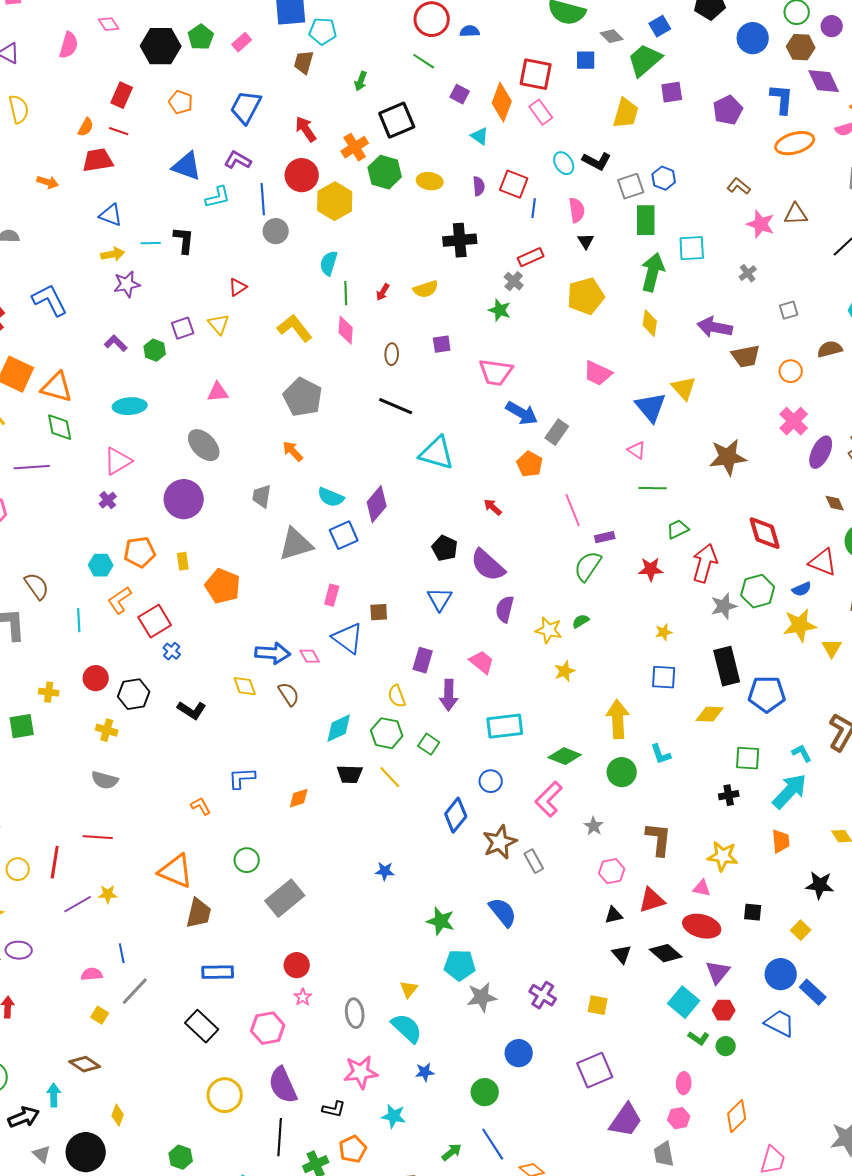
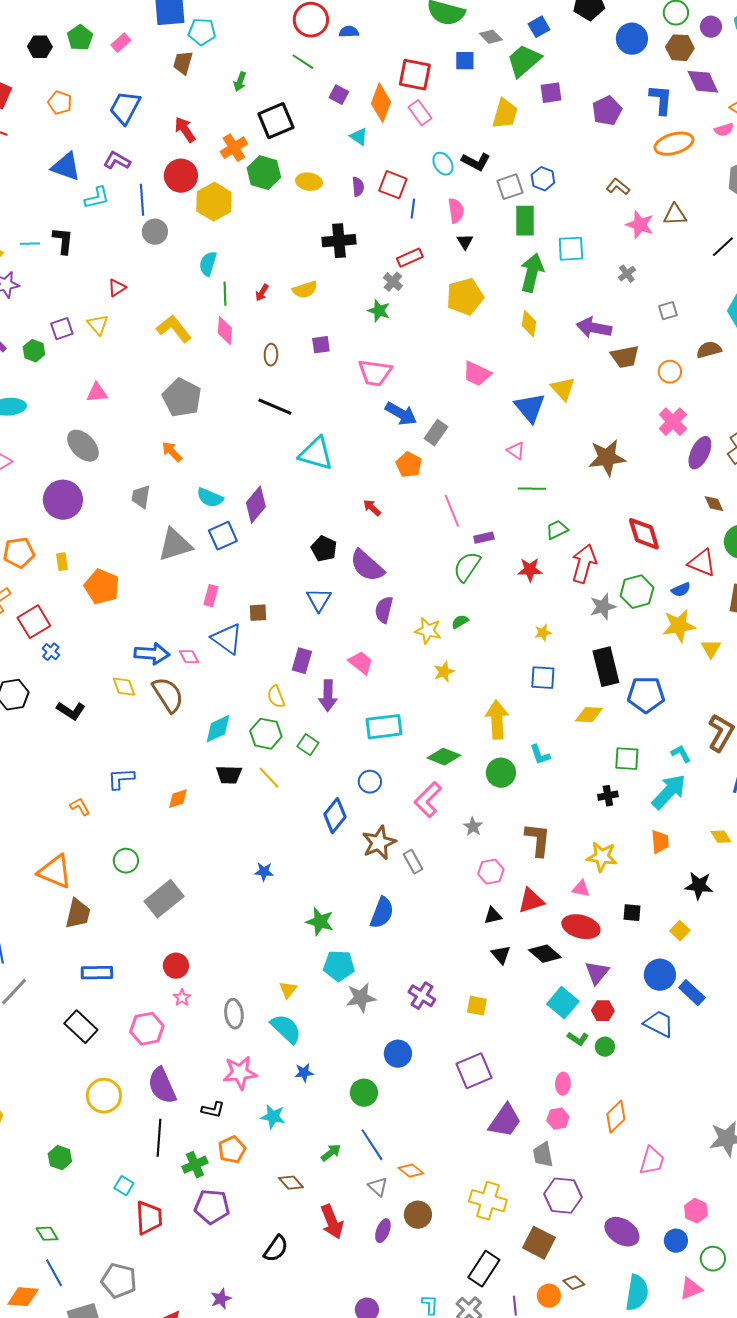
black hexagon: (161, 46) -> (40, 47), size x0.6
brown semicircle: (289, 694) -> (168, 695), size x1.5
blue semicircle: (503, 912) -> (382, 913), turned 60

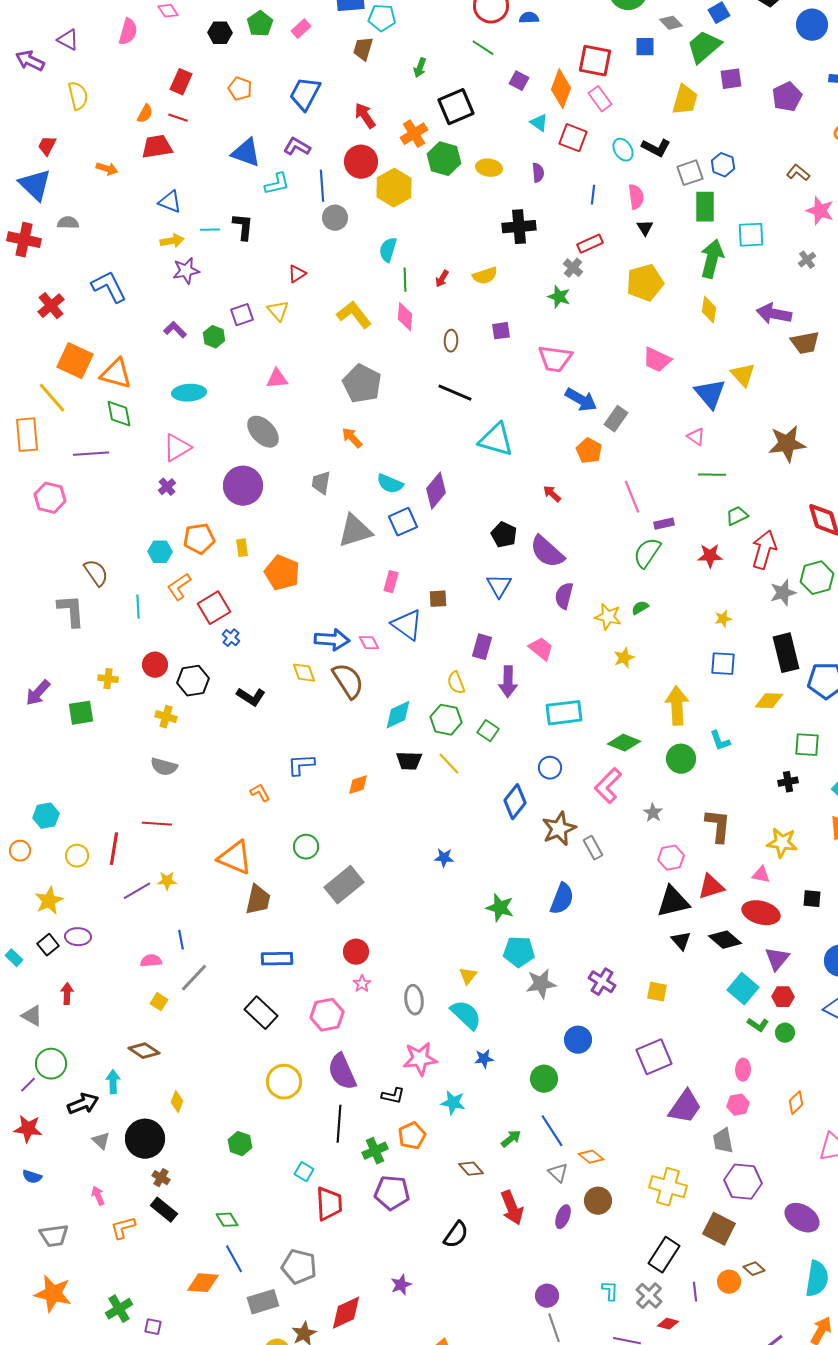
red square: (393, 185) -> (573, 138), moved
black triangle: (493, 916) -> (673, 902), size x1.8
orange diamond: (616, 1117) -> (796, 1103), size x0.7

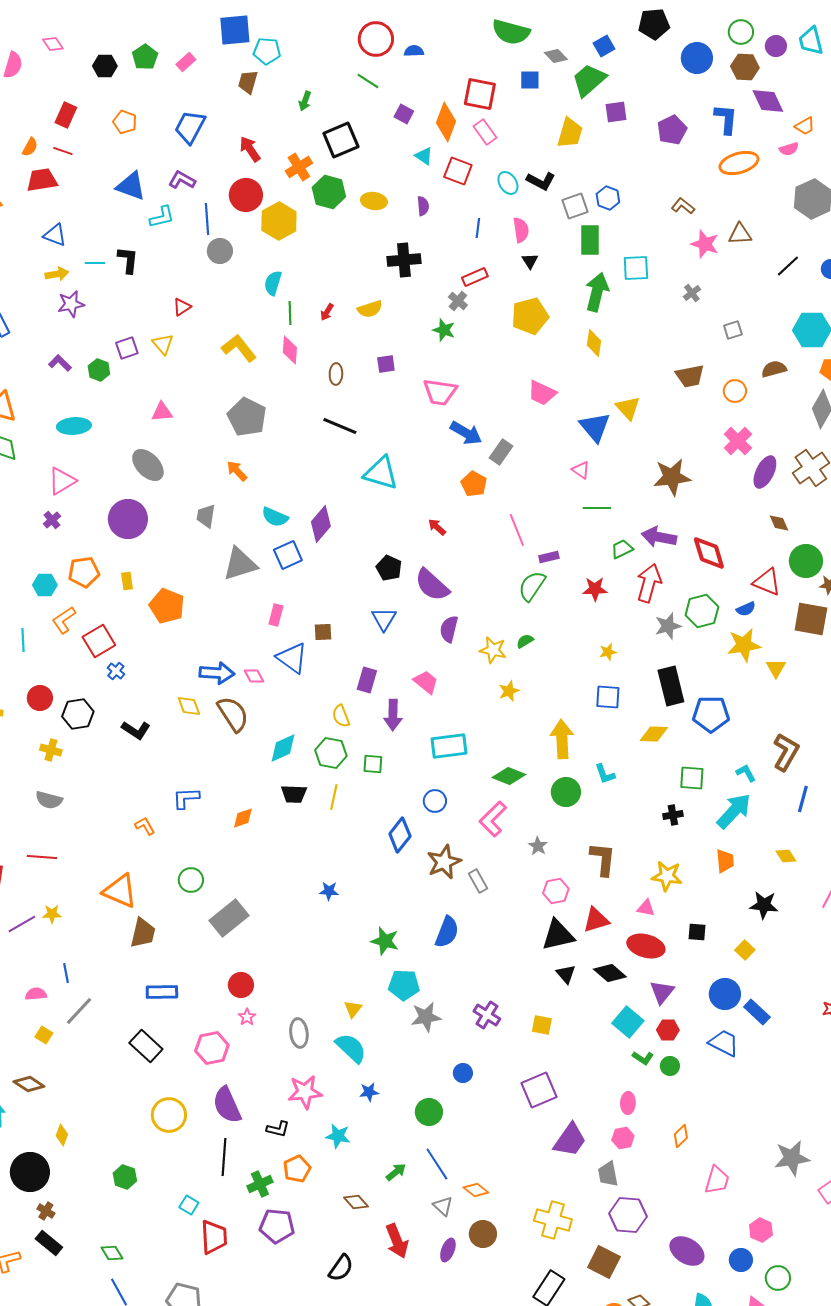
purple arrow: (774, 314) -> (659, 537), moved
green square: (488, 731) -> (373, 764), turned -30
yellow line: (449, 764) -> (334, 797), turned 55
blue circle: (578, 1040) -> (463, 1073), size x0.7

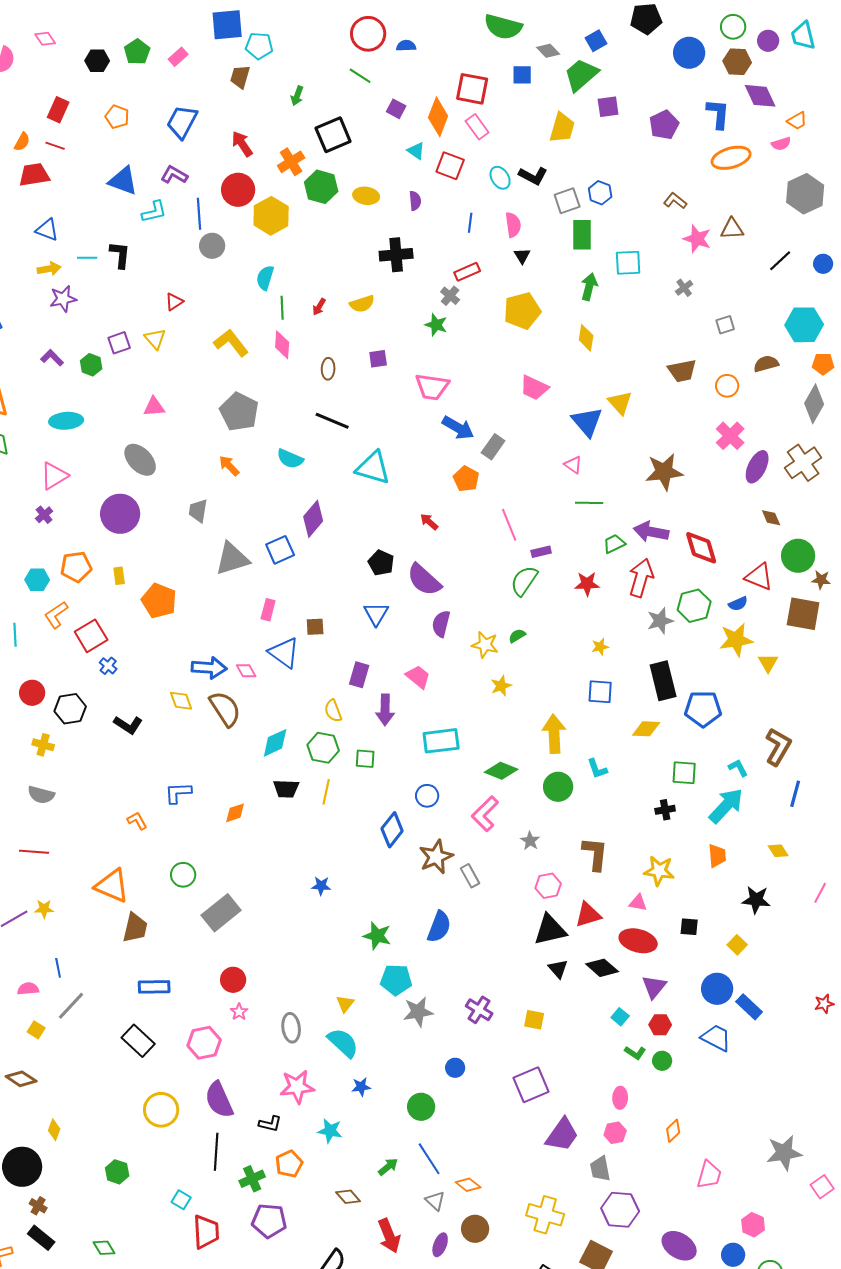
green arrow: (597, 292) -> (589, 287), size x0.7
cyan semicircle: (275, 517) -> (290, 459), moved
cyan square: (628, 1022) -> (620, 1017), size x0.6

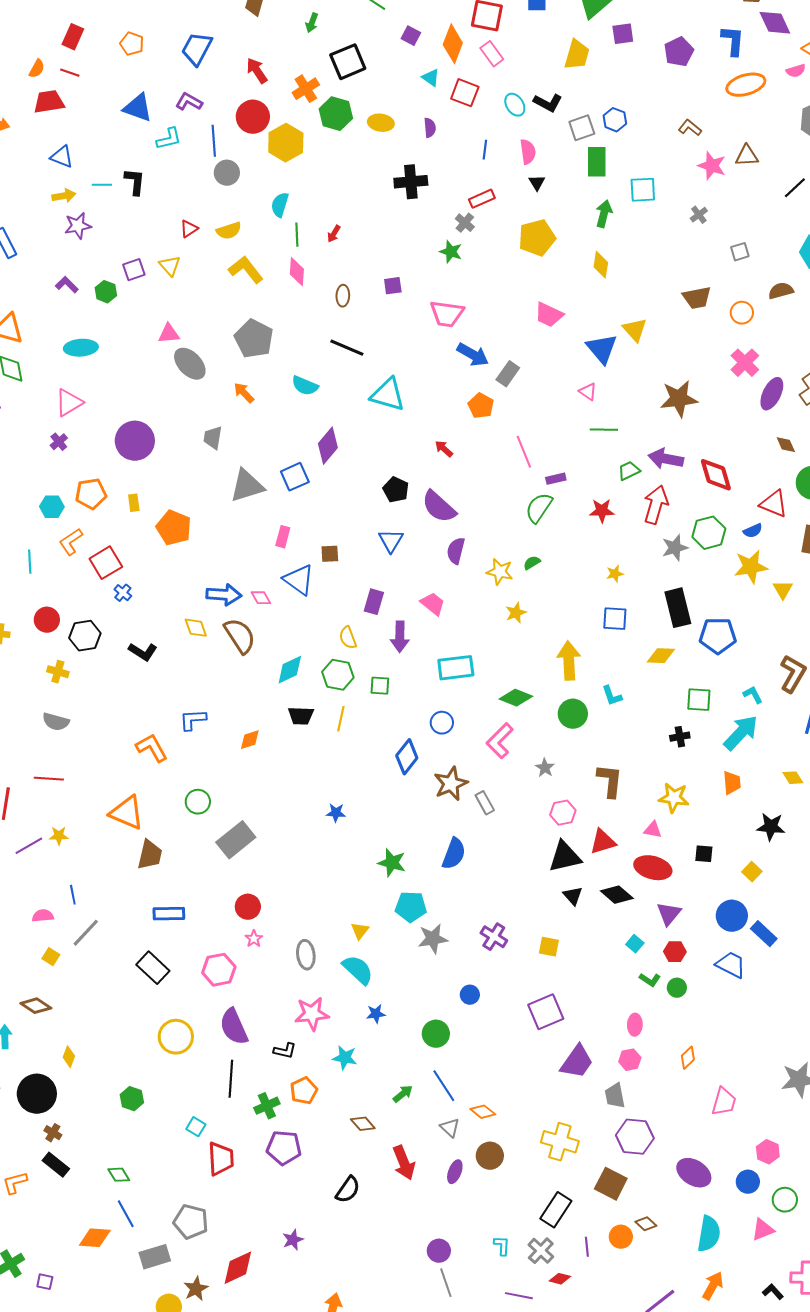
yellow semicircle: (362, 304) -> (229, 231), moved
gray ellipse: (140, 460) -> (190, 364), moved
orange L-shape: (137, 821) -> (152, 748), size x1.6

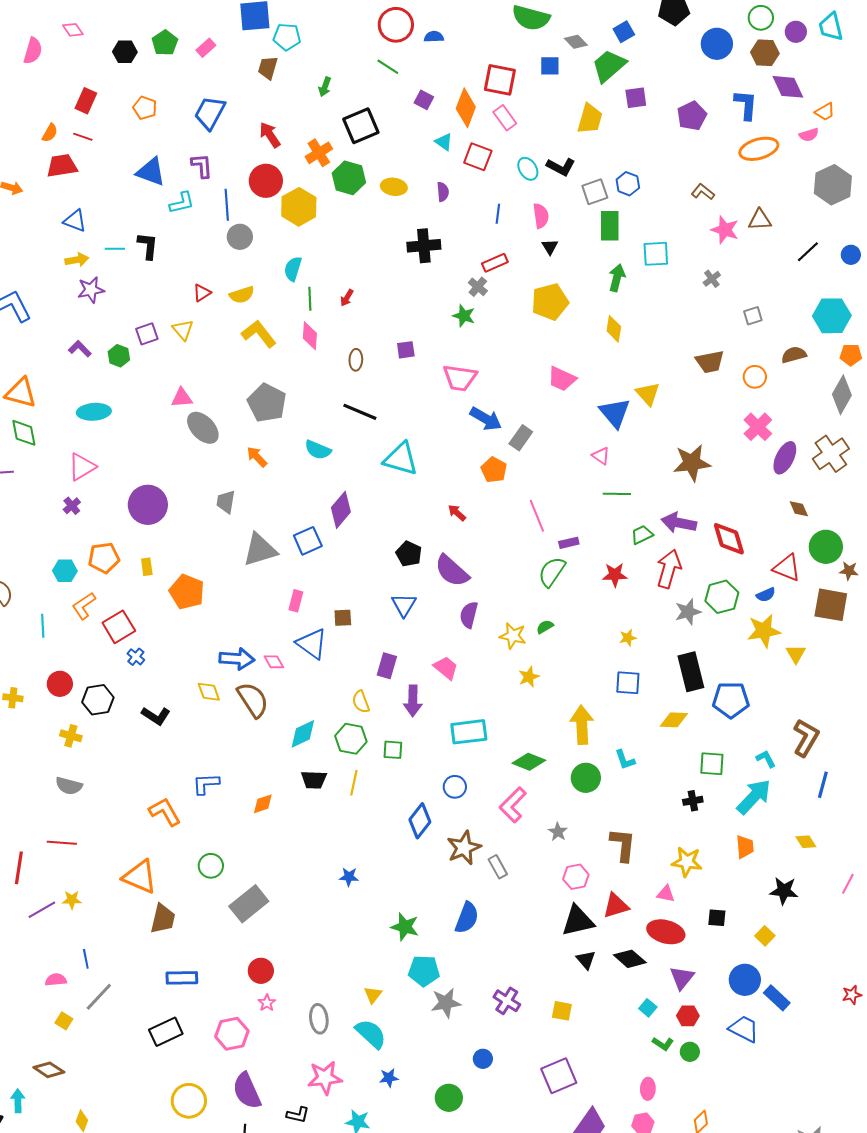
purple L-shape: (189, 102) -> (202, 166), turned 56
black rectangle: (153, 968) -> (166, 1032), turned -68

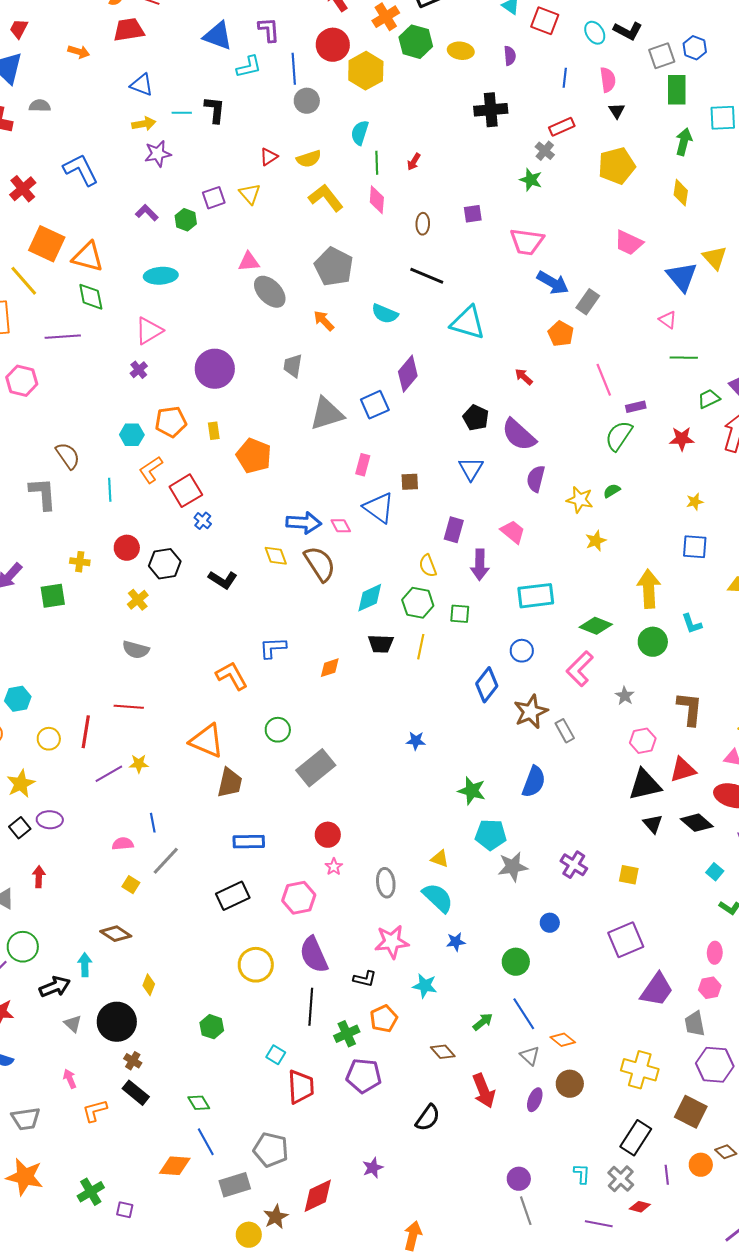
yellow cross: (71, 736) -> (138, 600), turned 35
yellow triangle: (373, 995) -> (440, 859), turned -48

